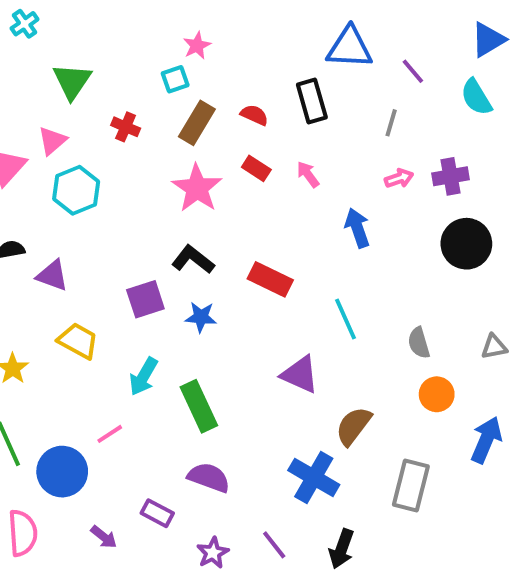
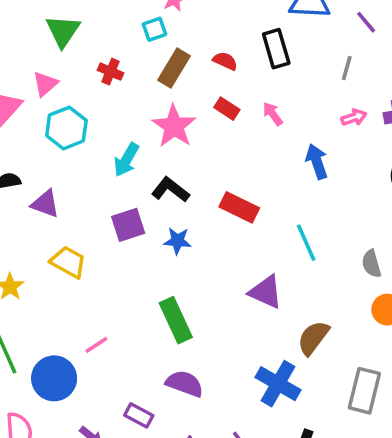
cyan arrow: (143, 376) -> (126, 160), moved

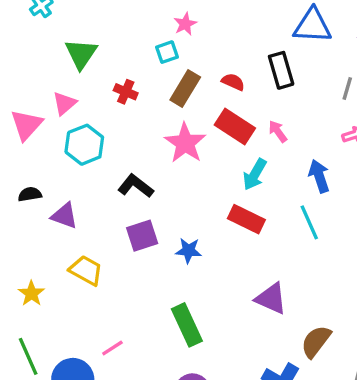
red rectangle: (227, 109) -> (235, 126), size x1.6
cyan arrow: (126, 160) -> (255, 174), moved
black L-shape: (170, 190) -> (136, 186), moved
cyan line: (306, 243) -> (309, 222), moved

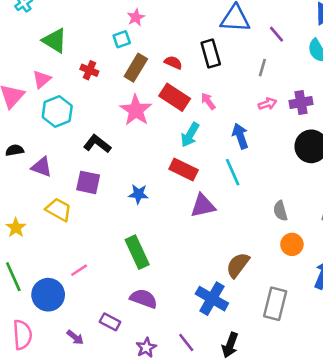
green triangle: (81, 54) -> (55, 41), turned -32
purple square: (142, 236) -> (88, 182), moved, turned 30
purple triangle: (271, 298) -> (203, 206), moved, turned -36

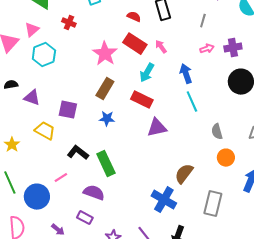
brown rectangle: (136, 68) -> (105, 89), moved
black L-shape: (97, 144) -> (78, 153), moved
cyan line: (233, 172) -> (192, 102), moved
purple semicircle: (144, 299) -> (94, 193), moved

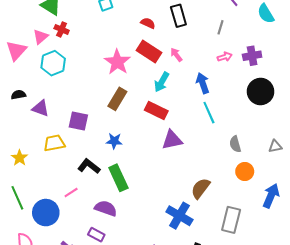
red cross: (69, 23) -> (62, 29), moved
blue star: (107, 119) -> (114, 141), moved
yellow trapezoid: (45, 131) -> (54, 143), turned -40

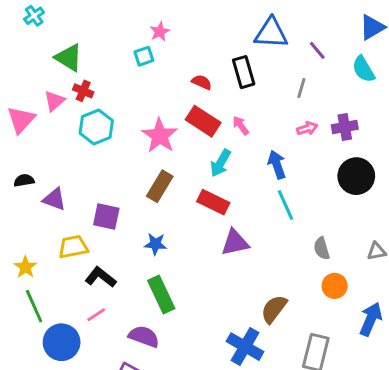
cyan hexagon: (53, 63) -> (96, 127), moved
black L-shape: (89, 166) -> (101, 277), moved
green line: (17, 198) -> (34, 306), moved

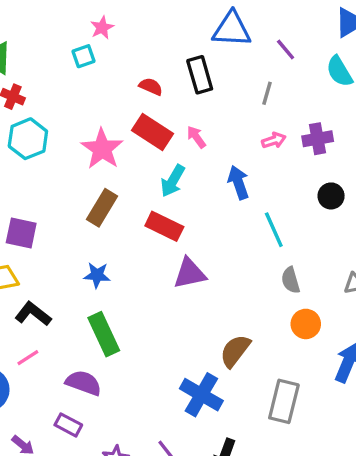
black circle: (356, 176) -> (331, 196), size x0.6
cyan line: (285, 205) -> (274, 230), moved
purple square: (106, 217) -> (21, 233), moved

